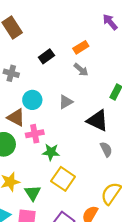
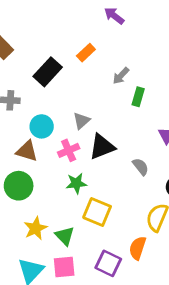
black rectangle: (46, 56) -> (48, 72), size x1.5
gray arrow: (81, 70) -> (121, 76), moved, turned 104
black triangle: (98, 121) -> (102, 147), moved, turned -35
pink cross: (35, 134) -> (69, 150), moved

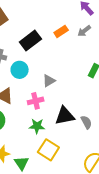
gray arrow: (121, 76) -> (84, 31), moved
cyan circle: (42, 126) -> (20, 70), moved
black triangle: (102, 147) -> (65, 116), moved

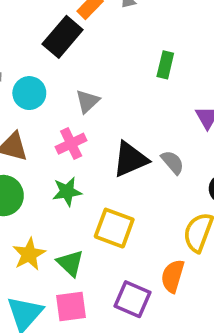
black rectangle: (30, 40) -> (63, 37), moved
green star: (37, 126) -> (67, 192), moved

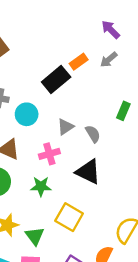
black triangle: (130, 159) -> (88, 172), turned 40
gray semicircle: (172, 162) -> (93, 134), moved

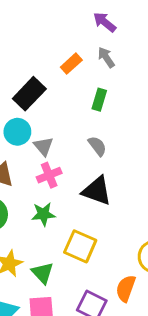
gray arrow: (109, 60) -> (106, 57), turned 102
black rectangle: (56, 80) -> (29, 94), moved
green rectangle: (123, 111) -> (99, 100), moved
gray triangle: (66, 127) -> (43, 146), moved, turned -30

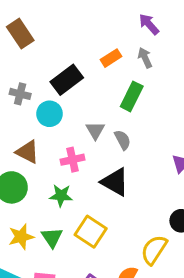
green rectangle: (99, 100) -> (132, 96), size x1.4
gray triangle: (43, 146) -> (95, 130), moved
green triangle: (43, 273) -> (52, 238), moved

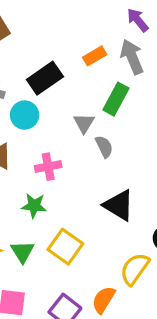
gray arrow: (145, 58) -> (132, 57), size x1.5
gray triangle: (95, 130) -> (84, 123), moved
black triangle: (115, 182) -> (119, 205), moved

